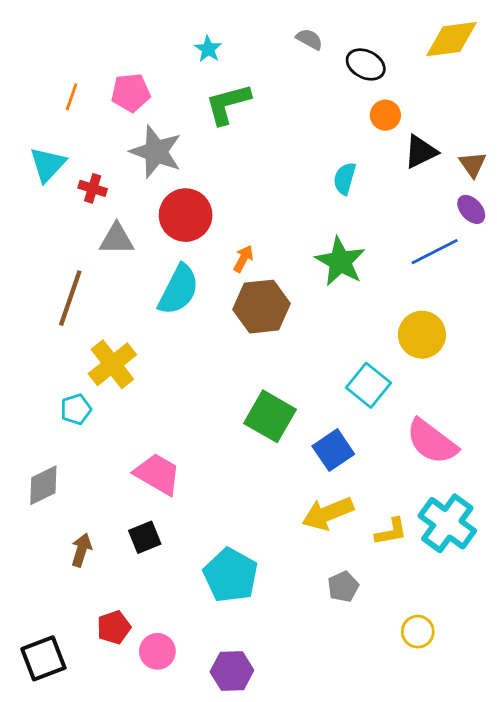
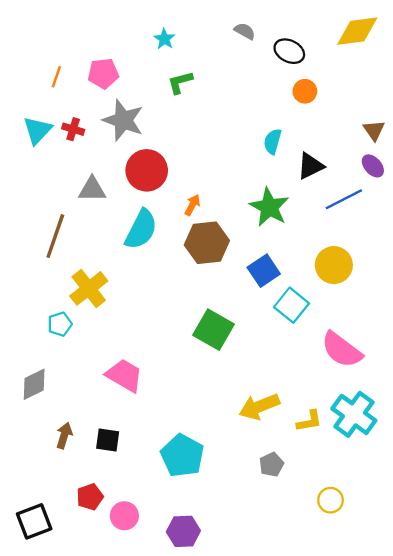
green L-shape: (228, 104) -> (180, 82), size x0.7
black triangle: (421, 152) -> (310, 166), moved
red cross: (93, 188) -> (73, 129), moved
blue square: (333, 450) -> (264, 271), moved
black square: (145, 537) -> (108, 440), moved, turned 30

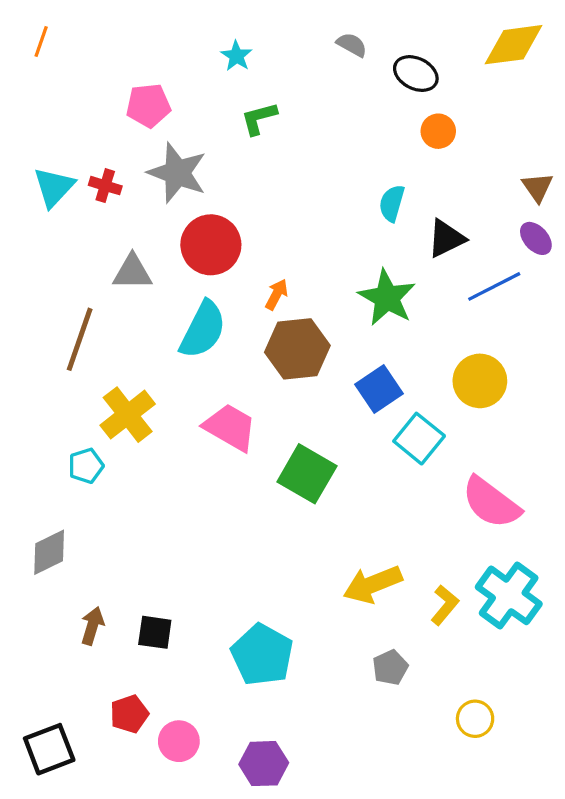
orange line: (56, 77) -> (41, 41), moved
pink trapezoid: (124, 375) -> (230, 427), moved
yellow L-shape: (309, 421) -> (445, 605), turned -40

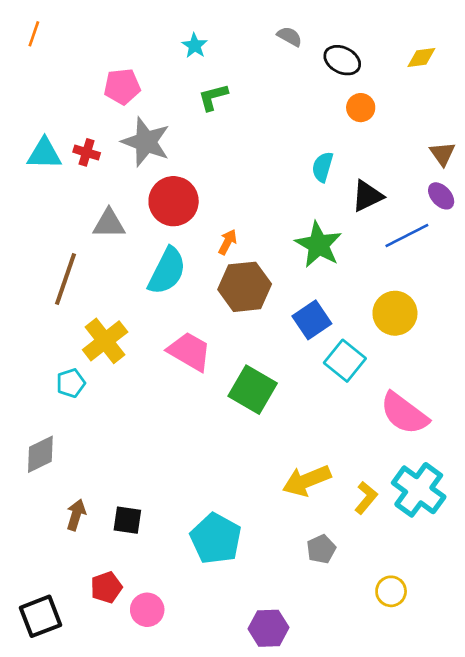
yellow diamond: (513, 45) -> (421, 58), moved, size x0.6
cyan triangle: (54, 187) -> (44, 154), turned 48
purple hexagon: (264, 764) -> (268, 628), moved

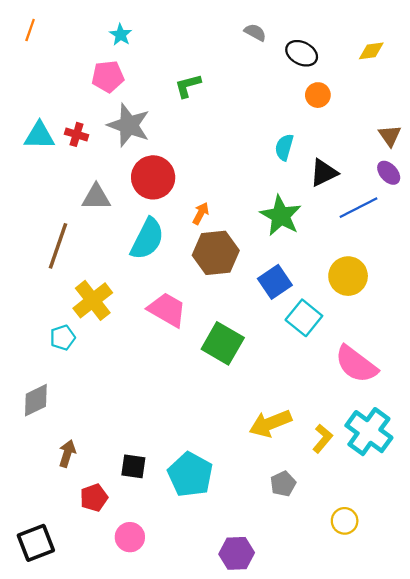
cyan star: (195, 46) -> (121, 35), moved
black square: (127, 520) -> (133, 466), moved
red pentagon: (106, 587) -> (94, 498), moved

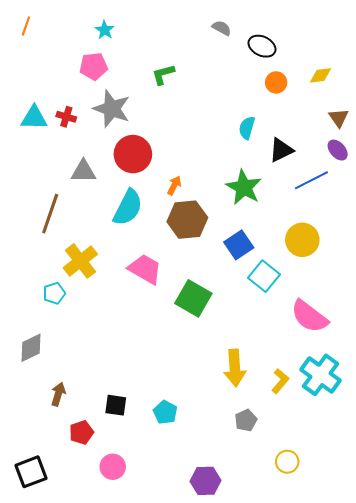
yellow diamond: (371, 51) -> (320, 75), moved
yellow arrow: (270, 423) -> (235, 368), turned -72
cyan pentagon: (190, 474) -> (165, 412), size x0.6
yellow circle: (345, 521) -> (287, 462), moved

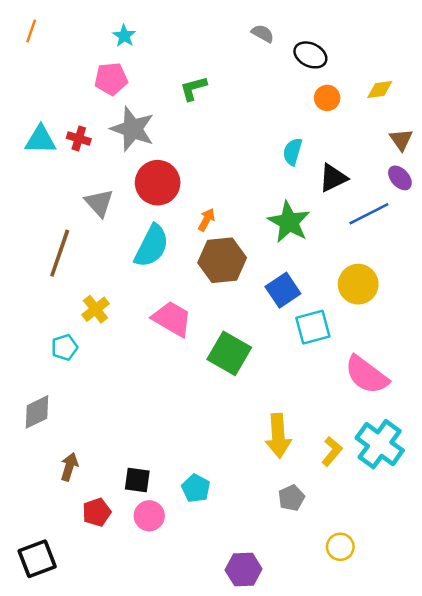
gray triangle: (83, 171) -> (99, 203), turned 48
yellow cross: (80, 261) -> (96, 309), size x0.7
cyan square: (264, 276) -> (313, 327), turned 36
pink circle: (113, 467) -> (149, 516), moved

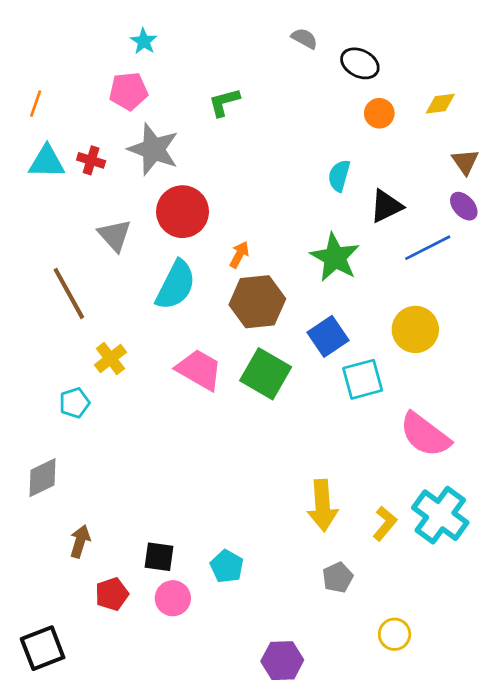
orange line: (31, 31) -> (36, 104), moved
brown line: (60, 253) -> (69, 293), turned -48
green square: (229, 353) -> (266, 374), moved

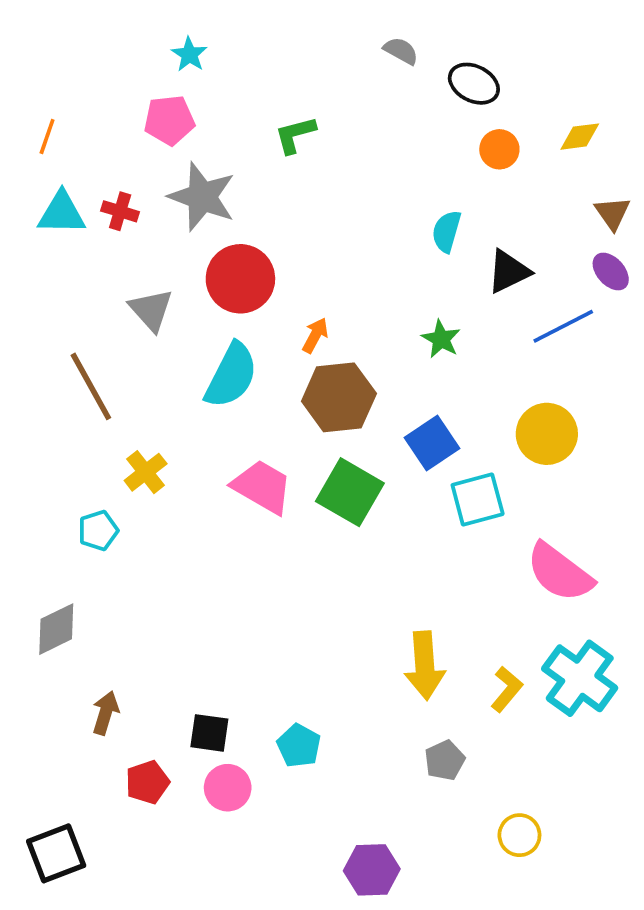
green star: (335, 257) -> (441, 339), size x0.6

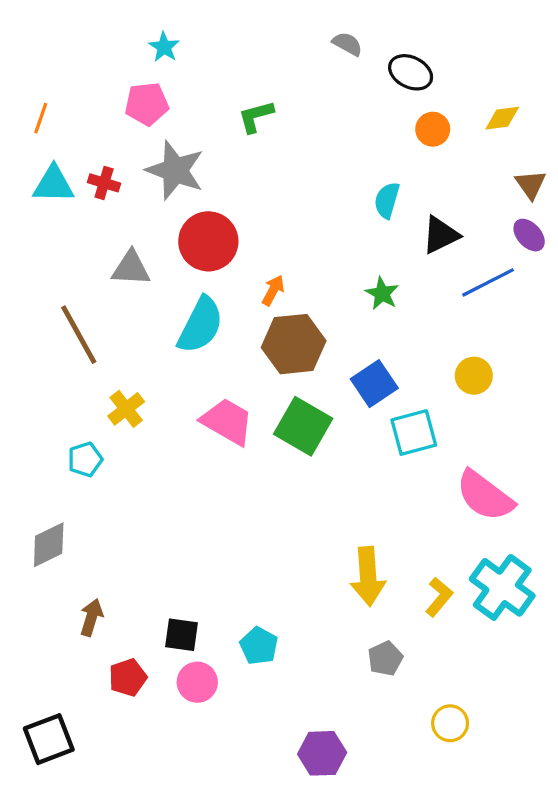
gray triangle: (151, 310) -> (131, 268), turned -45
yellow circle: (547, 434) -> (474, 376), size x0.7

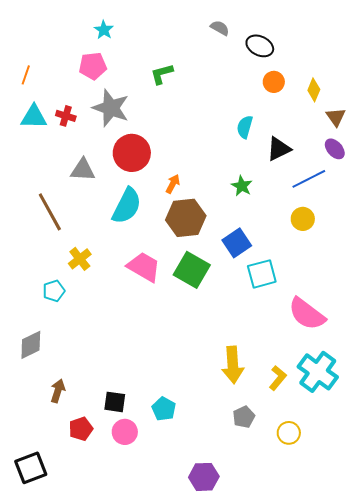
yellow diamond: (502, 118) -> (314, 90), moved, turned -60
yellow circle: (474, 376) -> (303, 219), moved
yellow circle: (450, 723) -> (289, 433), moved

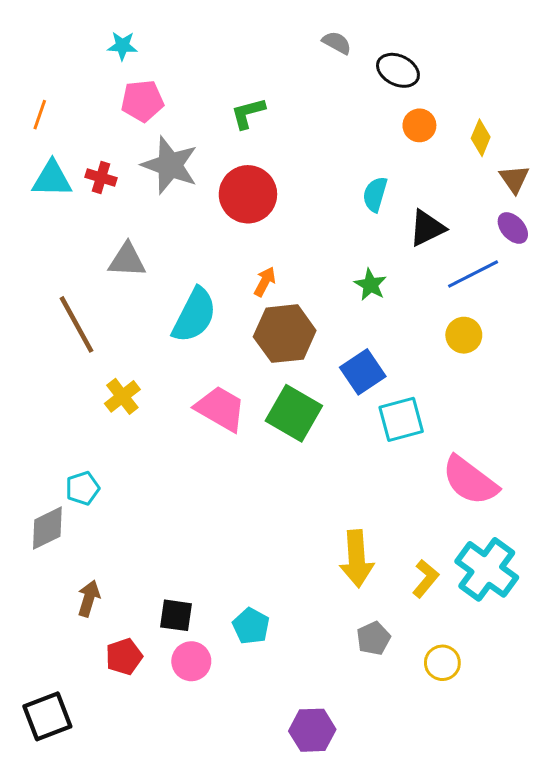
cyan star: (104, 30) -> (122, 46), moved, turned -30
red circle: (132, 153) -> (248, 194), moved
cyan pentagon: (54, 291) -> (83, 488), moved

